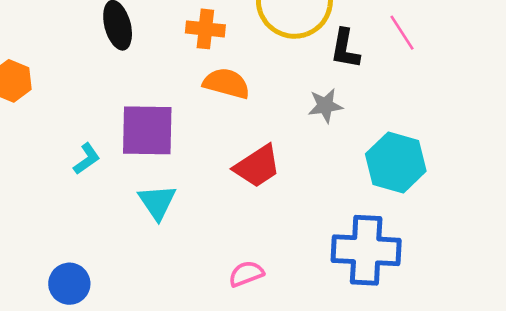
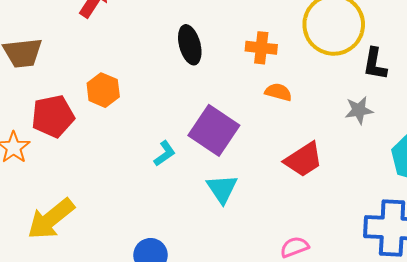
orange semicircle: (226, 83) -> (278, 92), size x0.7
purple square: (147, 130) -> (214, 130), turned 33

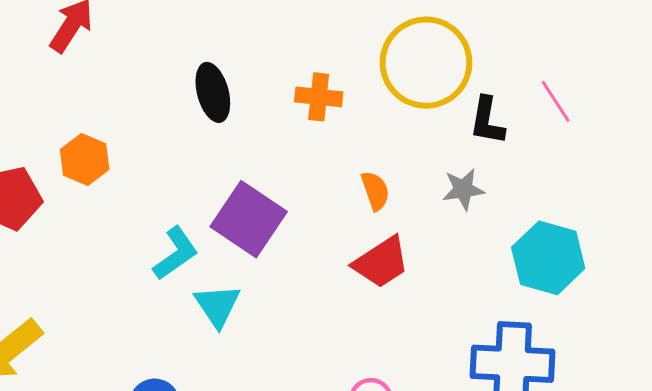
orange semicircle: (278, 92) -> (375, 191), moved, turned 56
cyan L-shape: (165, 153) -> (176, 253), size x1.4
cyan triangle: (222, 189) -> (217, 306), moved

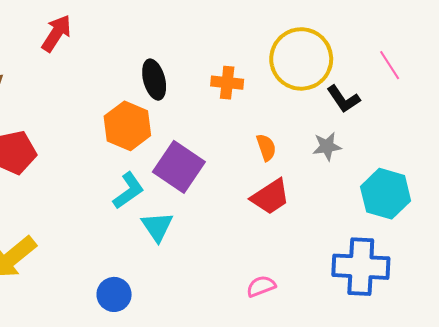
pink line: (556, 101) -> (390, 65), moved
black L-shape: (487, 121) -> (343, 99), turned -44
orange hexagon: (85, 160) -> (127, 126), moved, size x1.4

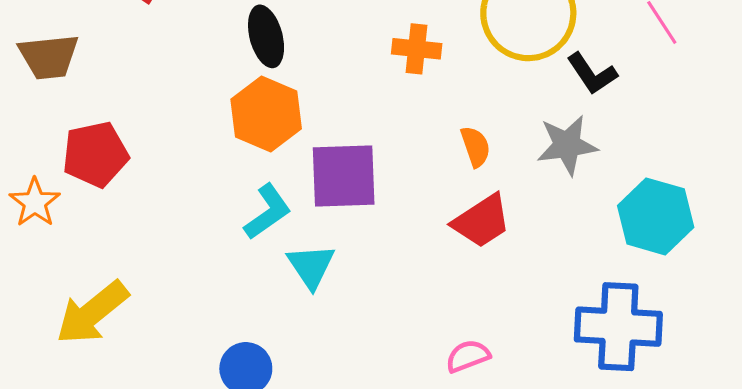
black ellipse: (154, 80) -> (266, 36), moved
gray star: (327, 146) -> (567, 145), size x1.4
purple square: (179, 167) -> (344, 176), turned -36

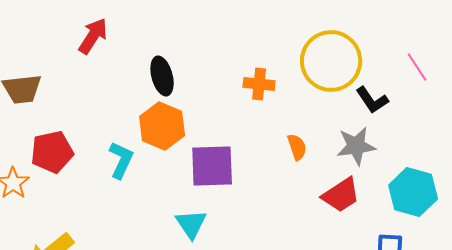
cyan L-shape: (268, 212) -> (121, 160), moved, turned -30
red trapezoid: (482, 221) -> (341, 195), moved

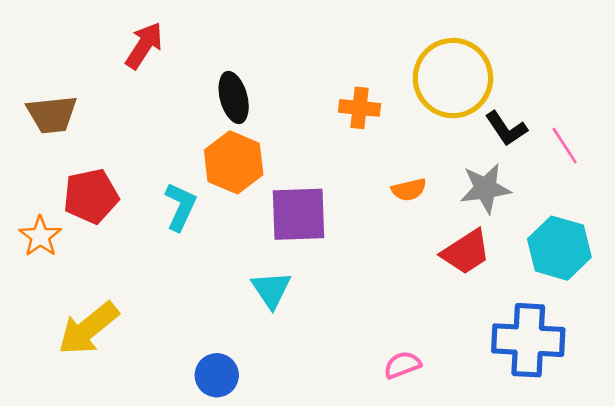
pink line: (417, 67) -> (565, 146), moved
orange semicircle: (297, 147) -> (409, 190), turned 96

